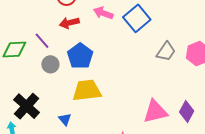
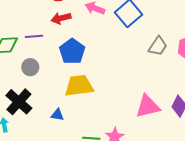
purple line: (42, 41) -> (34, 36), turned -54
gray circle: (50, 64) -> (30, 67), moved
blue triangle: (65, 119) -> (57, 115), turned -40

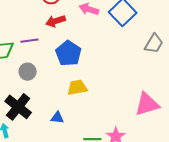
yellow trapezoid: (79, 86) -> (77, 87), size x0.7

